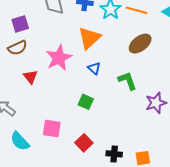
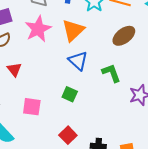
pink star: (59, 58) -> (38, 29), moved
blue triangle: (94, 68) -> (78, 61), size x1.5
pink square: (52, 128) -> (32, 107), moved

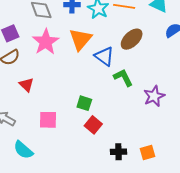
blue triangle: (78, 61) -> (104, 56), moved
red square: (68, 135) -> (93, 125), moved

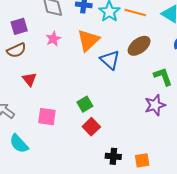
pink star: (46, 42) -> (53, 39), size x0.6
green L-shape: (123, 77) -> (163, 77), moved
green square: (84, 103) -> (85, 104), turned 35

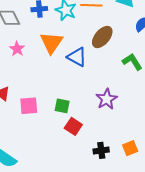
green square: (85, 104) -> (62, 106), turned -35
purple star: (155, 105) -> (107, 99), moved
pink square: (47, 117) -> (29, 106), moved

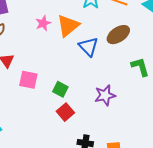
pink star: (17, 49) -> (43, 23), moved

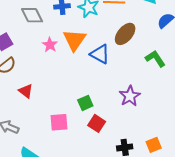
pink square: (28, 80) -> (59, 122), moved
green square: (60, 89) -> (85, 103), turned -35

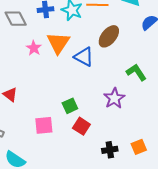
green L-shape: (155, 59) -> (136, 72), moved

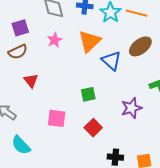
pink star: (34, 48) -> (55, 40), moved
green square: (70, 106) -> (88, 94), moved

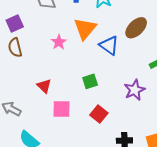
pink star: (55, 40) -> (59, 42), moved
brown semicircle: (18, 52) -> (15, 48), turned 108
red triangle: (31, 81) -> (44, 86), moved

